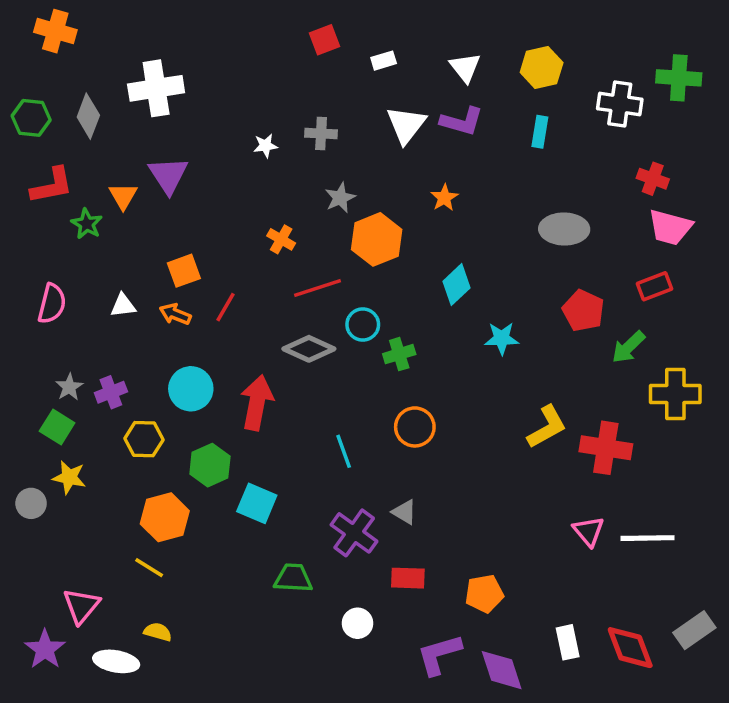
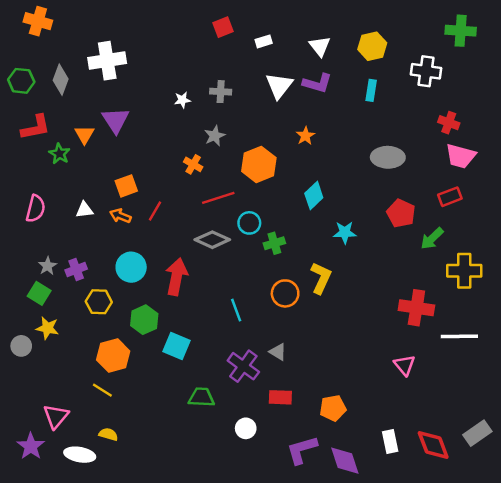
green cross: (679, 78) -> (461, 31), moved
gray star: (340, 198) -> (215, 136), moved
yellow L-shape: (547, 427) -> (321, 278), moved, turned -36
white line: (648, 538) -> (459, 336), moved

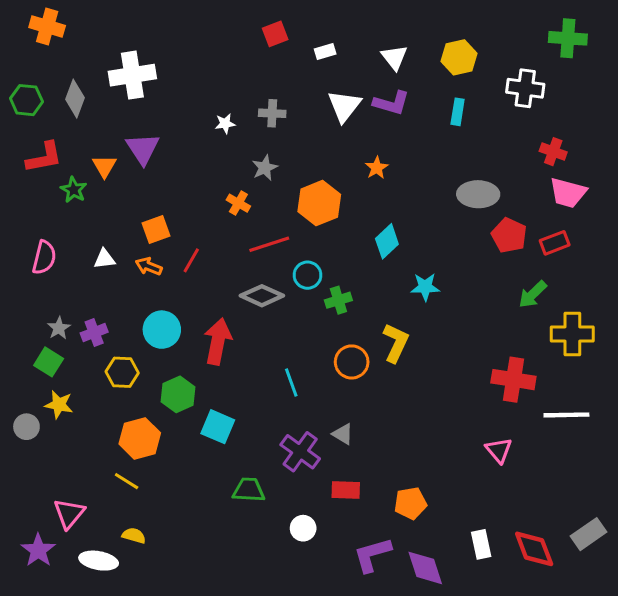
red pentagon: (401, 213) -> (509, 235), moved

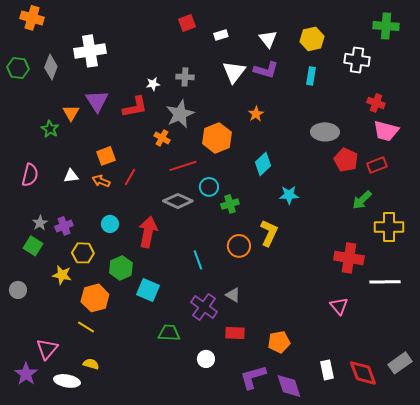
red L-shape: (44, 157) -> (135, 107), moved
gray star: (265, 168) -> (180, 114), size x1.6
cyan circle: (162, 330) -> (110, 224), size x0.7
yellow star: (59, 405) -> (62, 275), moved

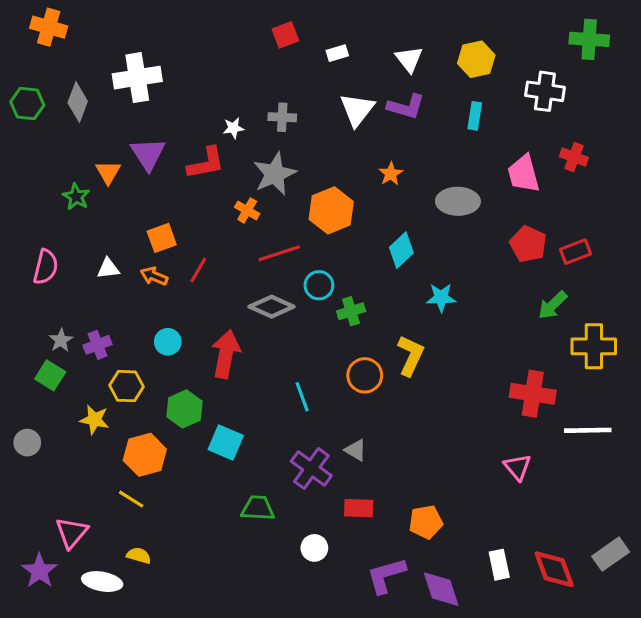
pink trapezoid: (386, 131) -> (524, 174), moved, turned 60
gray ellipse: (325, 132) -> (458, 201), moved

